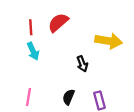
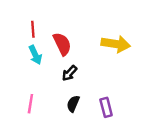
red semicircle: (58, 23) -> (62, 44), moved, turned 105
black arrow: (82, 64) -> (69, 73), moved, turned 63

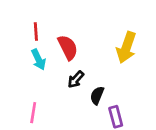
yellow arrow: (116, 44) -> (126, 47), turned 100
black semicircle: (73, 104) -> (97, 95), moved

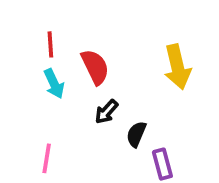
yellow arrow: (126, 47) -> (177, 67), turned -32

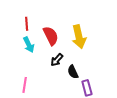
yellow arrow: (177, 67) -> (79, 37), moved
black semicircle: (136, 134) -> (73, 72), turned -48

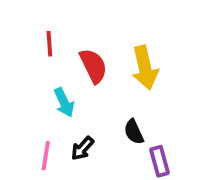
cyan arrow: (29, 45) -> (64, 102), moved
black arrow: (57, 60) -> (82, 148), moved

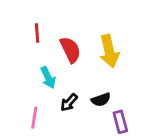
black semicircle: (134, 132) -> (101, 100), turned -84
black arrow: (82, 148) -> (69, 102), moved

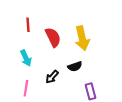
cyan arrow: (48, 77) -> (26, 58), moved
black semicircle: (101, 100) -> (75, 66), moved

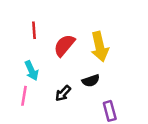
red semicircle: (53, 37) -> (64, 45), turned -114
pink line: (26, 88) -> (24, 96), moved

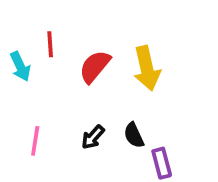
cyan arrow: (32, 71) -> (20, 66), moved
black semicircle: (91, 81) -> (134, 135), moved, turned 84

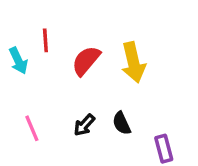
pink line: (35, 141) -> (32, 128), turned -32
purple rectangle: (162, 163) -> (164, 149), moved

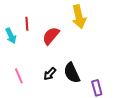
yellow arrow: (133, 62) -> (79, 17), moved
black semicircle: (122, 123) -> (72, 73), size x1.5

